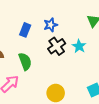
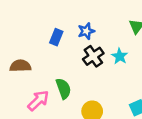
green semicircle: (25, 61) -> (63, 89), moved

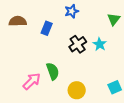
blue star: (86, 31) -> (72, 11), moved
brown semicircle: (20, 66) -> (18, 21), moved

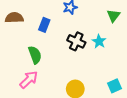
black cross: (78, 44) -> (76, 41), turned -30
green semicircle: (53, 71) -> (35, 55), moved

